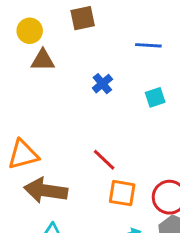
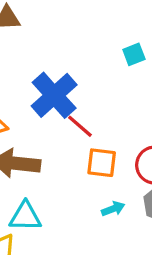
blue cross: (102, 84) -> (54, 95), moved, size x2.0

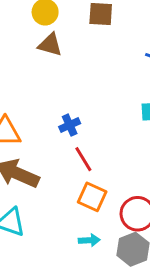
blue cross: (54, 95) -> (70, 125), size x0.5

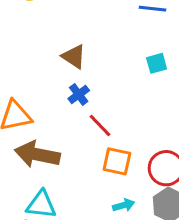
brown triangle: (50, 45) -> (74, 57), moved, turned 30

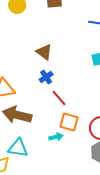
cyan arrow: (124, 205) -> (56, 137), moved

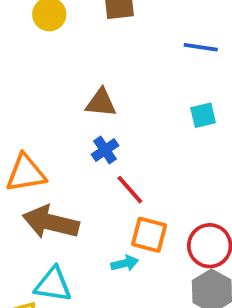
brown triangle: (44, 52) -> (101, 103), turned -30

